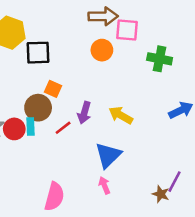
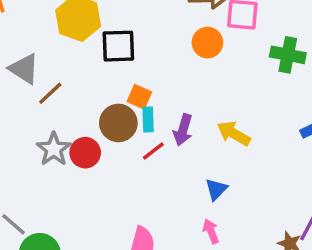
cyan rectangle: (31, 126) -> (148, 119), moved
blue triangle: (108, 155) -> (216, 189), size x0.6

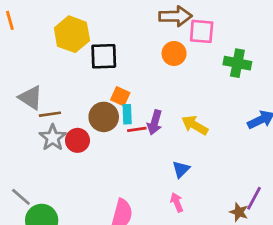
gray triangle: (24, 69) -> (31, 98), moved
brown line: (50, 93) -> (50, 114), moved, turned 35
red line: (153, 151) -> (137, 129), moved, turned 30

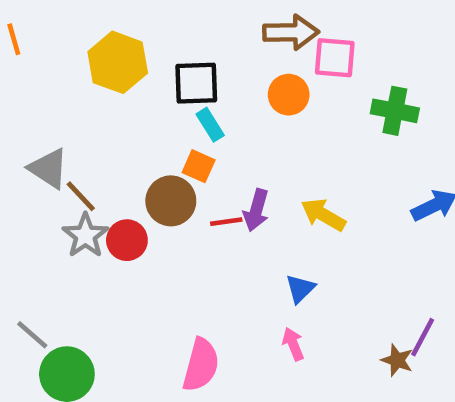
black square: (104, 56) -> (196, 83), moved
brown line: (50, 114) -> (81, 196), turned 55
cyan rectangle: (127, 114) -> (210, 125), moved, turned -30

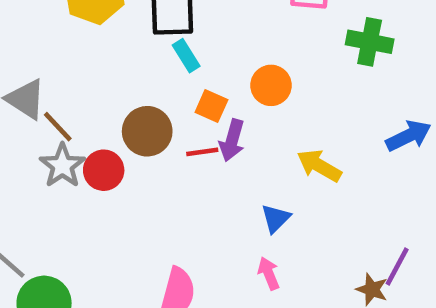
orange circle: (289, 95) -> (271, 85), moved
orange square: (199, 166) -> (211, 106), moved
yellow arrow: (323, 215) -> (319, 166), moved

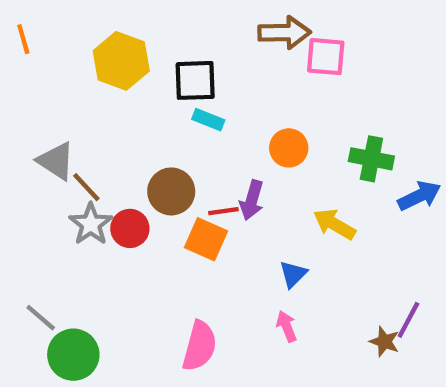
green cross: (370, 42) -> (371, 159), moved
cyan rectangle: (186, 56) -> (208, 120), turned -36
orange square: (211, 106) -> (206, 239), moved, size x1.4

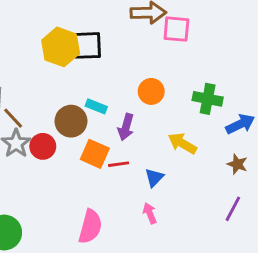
yellow hexagon: (121, 61) -> (61, 47), moved
cyan rectangle: (208, 120) -> (96, 106), moved
red line: (223, 211) -> (119, 164), moved
brown star: (384, 342) -> (237, 164), moved

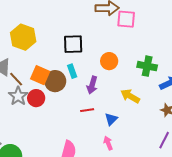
black square: (87, 45) -> (73, 44), moved
yellow hexagon: (61, 47) -> (23, 37), moved
cyan rectangle: (96, 106) -> (72, 71), turned 48
orange square: (95, 154) -> (40, 75), moved

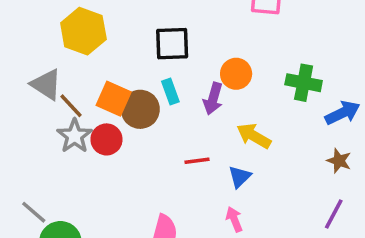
purple arrow: (92, 85) -> (213, 99), moved
yellow arrow: (130, 96) -> (254, 136), moved

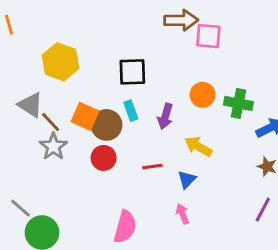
orange circle: (236, 74) -> (203, 95), moved
red circle: (106, 139) -> (104, 158), moved

